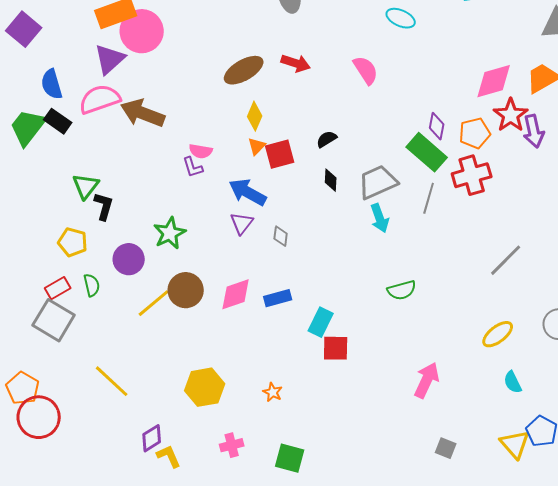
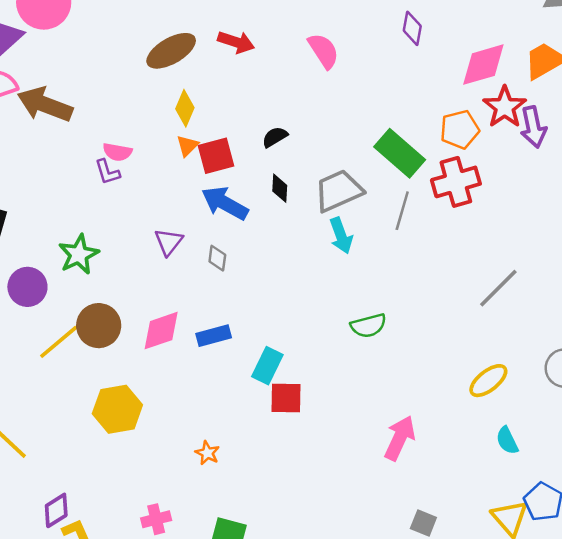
purple diamond: (437, 126) -> (412, 28), moved
blue arrow: (248, 192) -> (225, 203), moved
yellow hexagon: (205, 387) -> (117, 409), moved

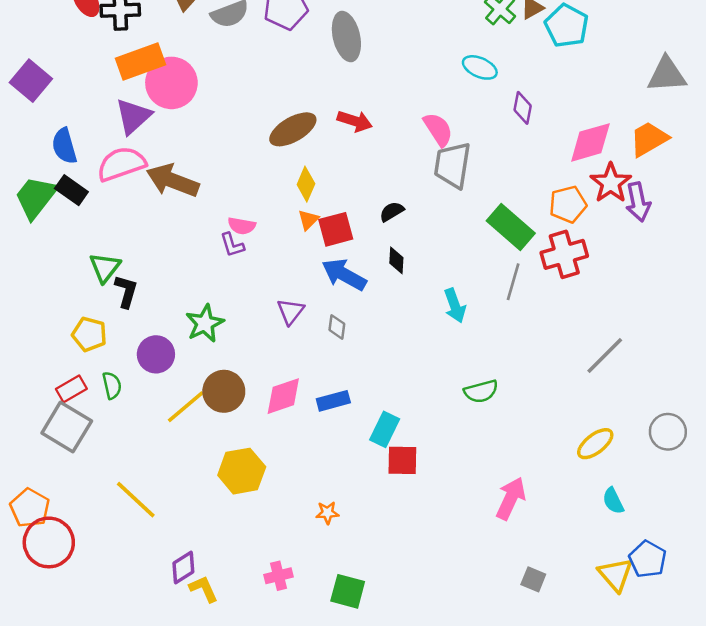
gray trapezoid: (338, 191) -> (452, 165), moved, turned -57
orange star: (207, 453) -> (327, 513), turned -30

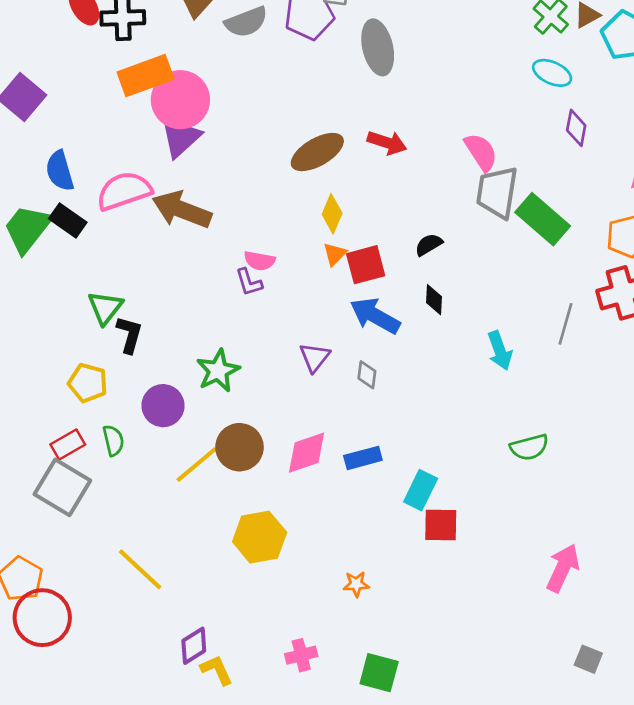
cyan ellipse: (480, 67) -> (552, 73), moved
purple triangle: (133, 116) -> (180, 137), moved
green rectangle: (511, 227) -> (543, 219), moved

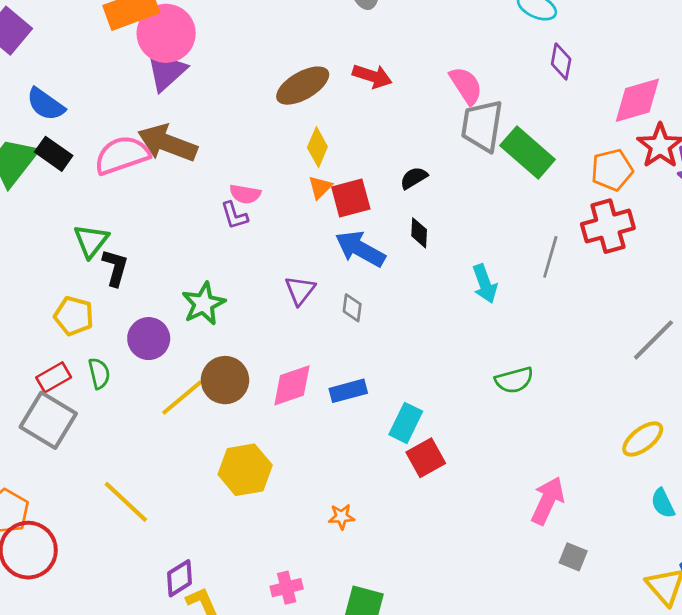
blue semicircle: (60, 171) -> (46, 104), turned -39
pink semicircle: (124, 191) -> (122, 155), moved
red square: (441, 525) -> (426, 458), turned -30
gray square: (588, 659) -> (573, 557), moved

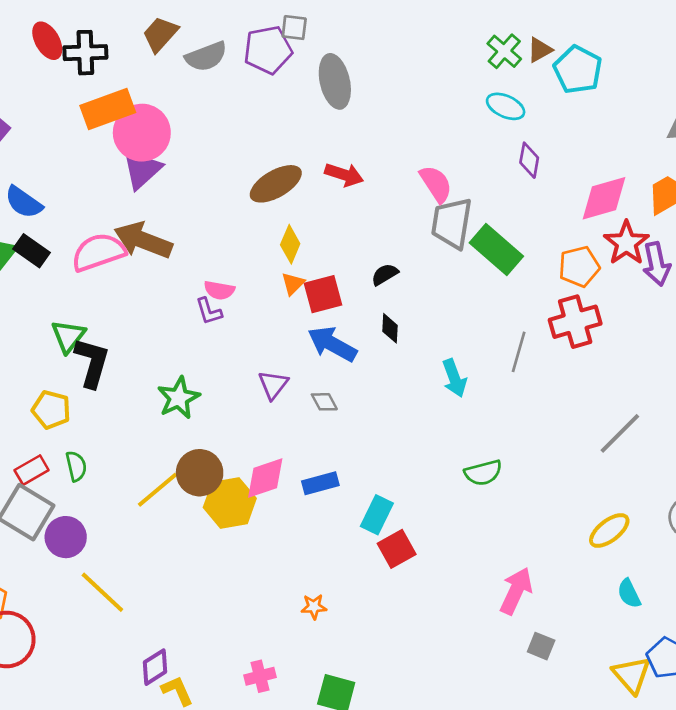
black L-shape: (115, 268) -> (92, 362), size x1.4
gray diamond: (352, 308) -> (324, 402), turned -36
purple circle: (149, 339) -> (66, 537), moved
yellow hexagon: (245, 470) -> (230, 503), moved

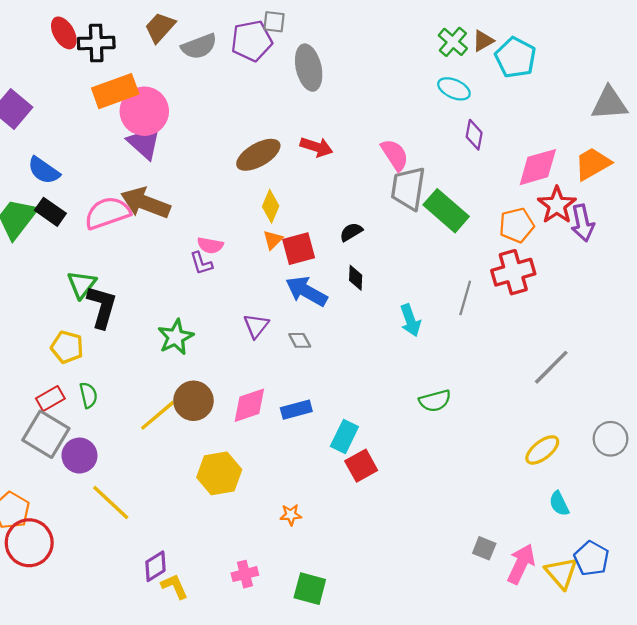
purple triangle: (142, 169) -> (144, 142), turned -36
yellow hexagon: (230, 503) -> (219, 473), moved
pink arrow: (516, 591) -> (521, 564), moved

